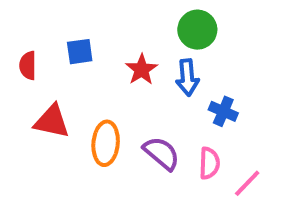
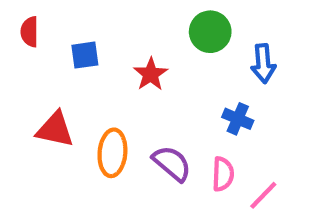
red semicircle: (28, 65) -> (30, 32), moved
blue arrow: (187, 77) -> (263, 64), moved

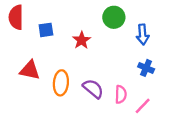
red semicircle: (30, 32) -> (16, 17), size x1.5
blue cross: (238, 119) -> (146, 68), moved

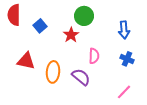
green circle: (114, 17) -> (84, 16), moved
blue square: (46, 30) -> (40, 26), turned -32
pink semicircle: (121, 94) -> (94, 56), moved

